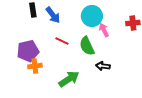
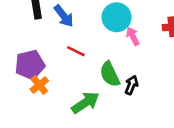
green semicircle: (87, 46) -> (110, 74), moved
orange cross: (35, 66) -> (39, 85), turned -32
black arrow: (103, 66) -> (131, 85), turned 104

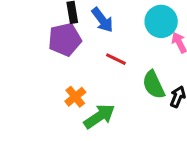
purple pentagon: (30, 65) -> (65, 40), moved
green arrow: (85, 103) -> (99, 116), moved

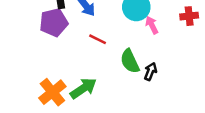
orange cross: (75, 97) -> (52, 92), moved, size x1.5

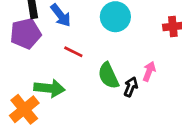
pink arrow: (152, 25) -> (149, 71), moved, turned 48
green arrow: (83, 88) -> (49, 88), moved, turned 40

